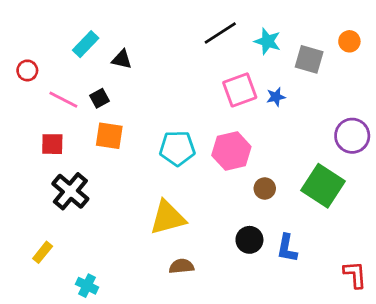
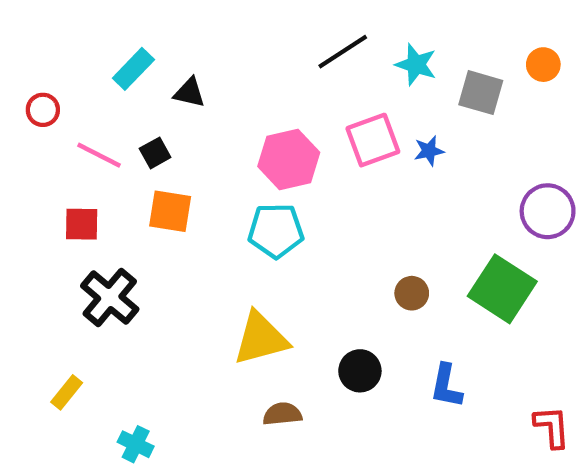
pink hexagon: (231, 151) -> (289, 159), moved
black circle: (249, 240) -> (360, 371), moved

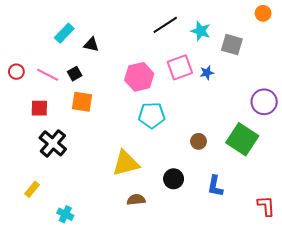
orange circle: (543, 65) -> (263, 13), moved
red circle: (43, 110) -> (16, 72), moved
cyan pentagon: (276, 231) -> (152, 115), moved

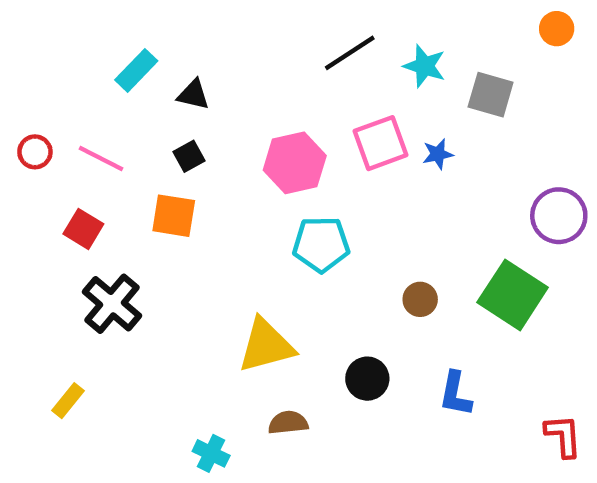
black square: (75, 74) -> (189, 156), moved
red square: (39, 108) -> (83, 229), turned 30
cyan cross: (65, 214) -> (211, 453), moved

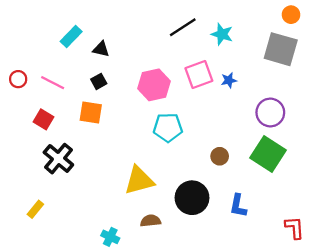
gray square: (491, 95) -> (281, 49), moved, size x1.4
purple circle: (559, 216) -> (270, 113), moved
black circle: (367, 379) -> (192, 198), size x1.5

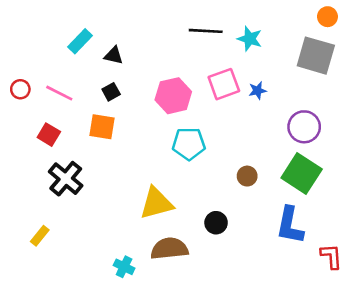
black line: (183, 27) -> (206, 31), turned 36
black circle: (192, 198) -> (216, 223), size x0.6
blue L-shape: (238, 206) -> (290, 225), moved, size x1.4
brown semicircle: (151, 221) -> (169, 249), size x1.6

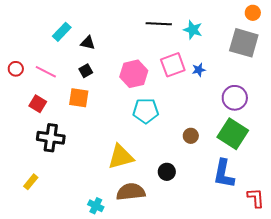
black cross: (66, 179) -> (51, 138), turned -32

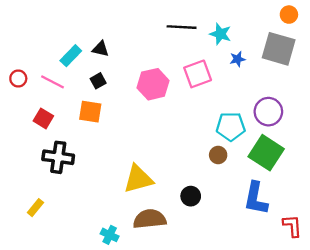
cyan rectangle: (62, 32) -> (71, 56), moved
blue star: (199, 70) -> (238, 59), moved
cyan pentagon: (146, 111) -> (231, 126), moved

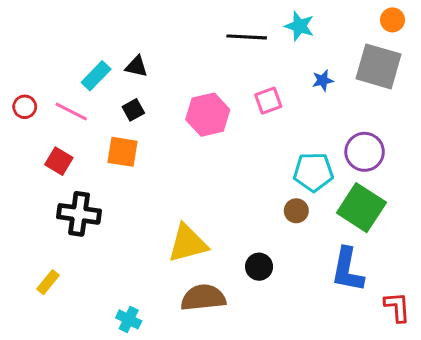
cyan star: (220, 34) -> (299, 26), moved
pink square: (198, 74) -> (268, 101), size x0.7
cyan cross: (110, 235) -> (129, 319), moved

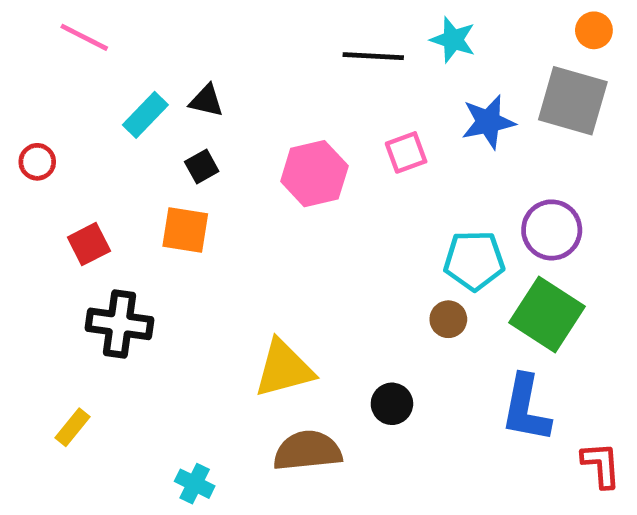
blue star: (323, 80) -> (488, 122), size x1.6
pink line: (71, 111) -> (84, 37), moved
red square: (59, 161) -> (89, 244), turned 32

